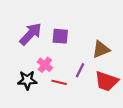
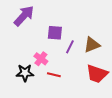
purple arrow: (31, 34) -> (24, 16), moved
purple line: (80, 70) -> (70, 47), moved

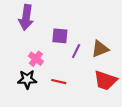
purple arrow: (24, 16) -> (26, 17), turned 145
pink cross: (41, 59) -> (36, 59), moved

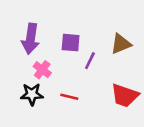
purple arrow: (26, 17) -> (31, 39), moved
brown triangle: (100, 49) -> (121, 44), moved

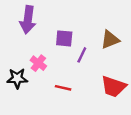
purple arrow: (31, 39) -> (28, 20), moved
black star: (32, 94) -> (17, 78), moved

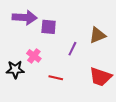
purple arrow: (28, 20) -> (25, 17), turned -95
purple square: (64, 38) -> (49, 27), moved

